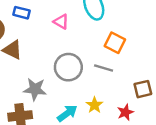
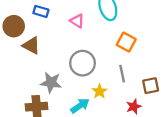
gray line: (104, 68) -> (122, 74), moved, turned 60
yellow star: (94, 105) -> (99, 91), moved

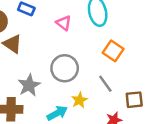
gray line: (122, 74) -> (105, 84), turned -30
gray star: (51, 82) -> (29, 85), turned 30

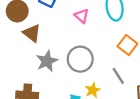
gray star: (29, 85) -> (47, 61), moved

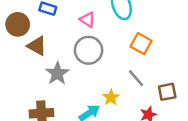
gray circle: (80, 59) -> (89, 50), moved

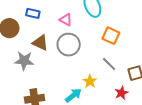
brown triangle: (37, 46) -> (40, 43), moved
gray star: (57, 73) -> (24, 61), moved, turned -30

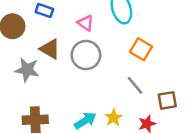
yellow star: (90, 81) -> (114, 118), moved

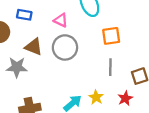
orange square: (141, 49) -> (111, 36), turned -30
gray line: (135, 85) -> (110, 67), turned 49

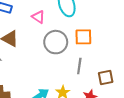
gray circle: (65, 47) -> (56, 42), moved

